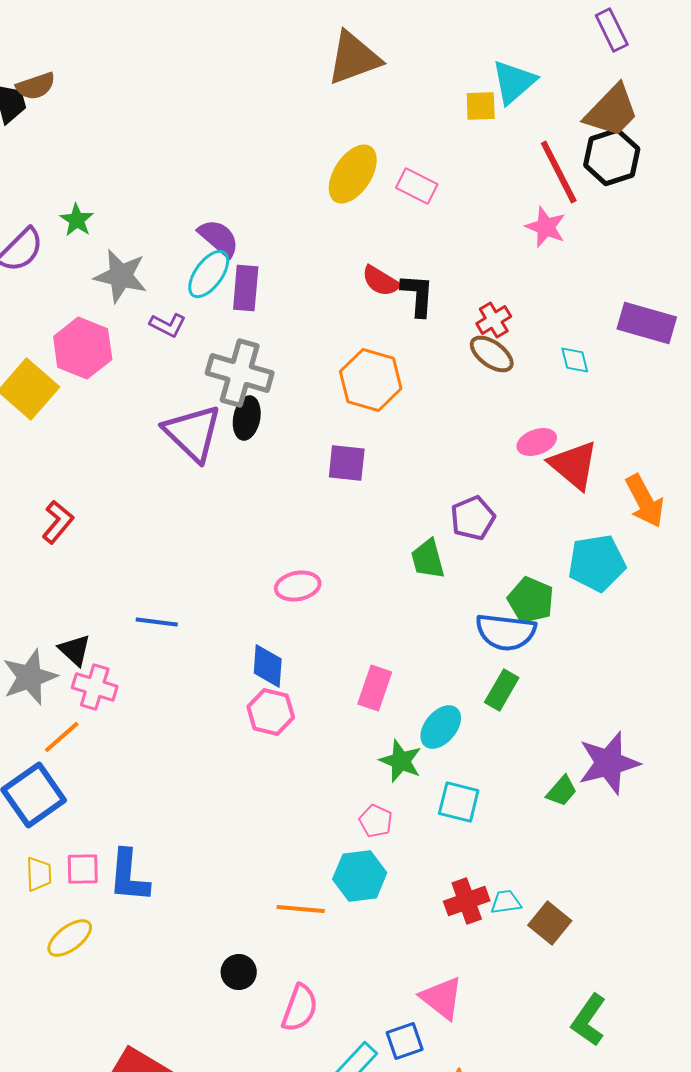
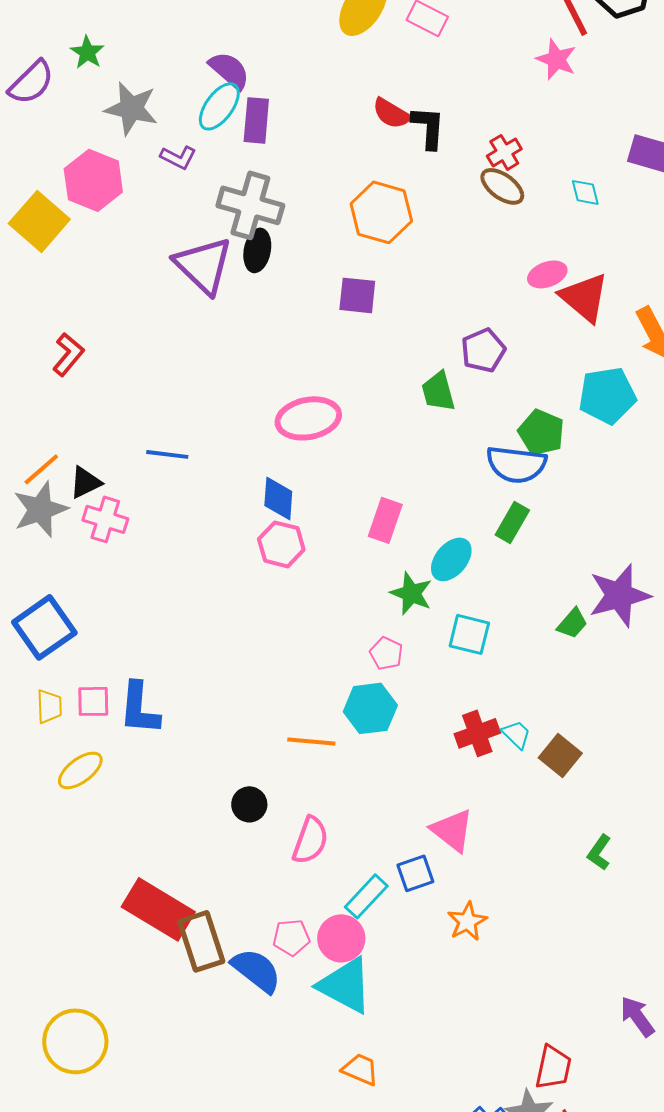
pink ellipse: (298, 586) -> (308, 418), size x1.4
black triangle: (75, 650) -> (85, 482), turned 51
orange line: (62, 737) -> (41, 469), moved
cyan trapezoid: (506, 902) -> (516, 734), turned 52
green L-shape: (589, 1020) -> (599, 852), size x0.7

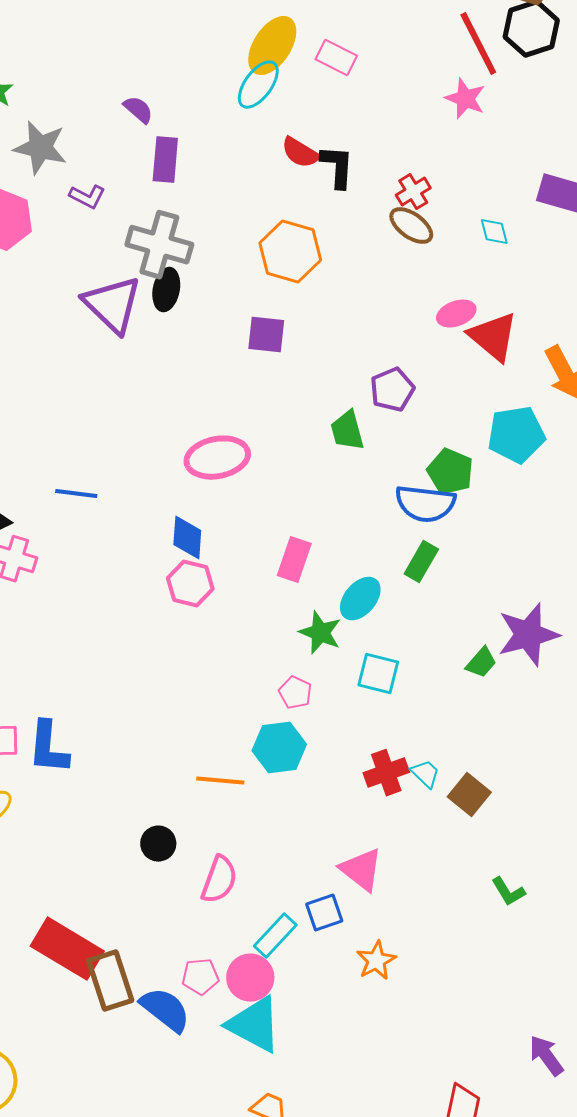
purple semicircle: (229, 70) -> (138, 110), size x0.7
cyan ellipse: (219, 106) -> (258, 85), moved
green L-shape: (599, 852) -> (508, 892), turned -66

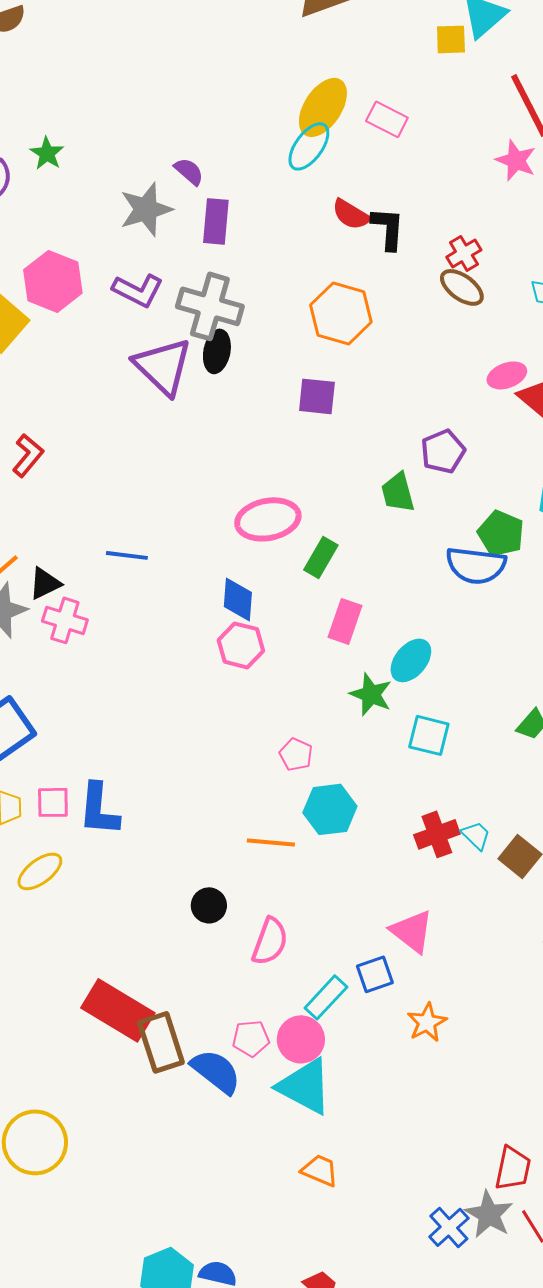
gray star: (40, 148) -> (146, 209), moved, turned -30
purple L-shape: (87, 197) -> (138, 290), moved, size x1.4
green rectangle: (421, 562) -> (321, 557), moved
pink pentagon: (295, 693) -> (296, 754), moved

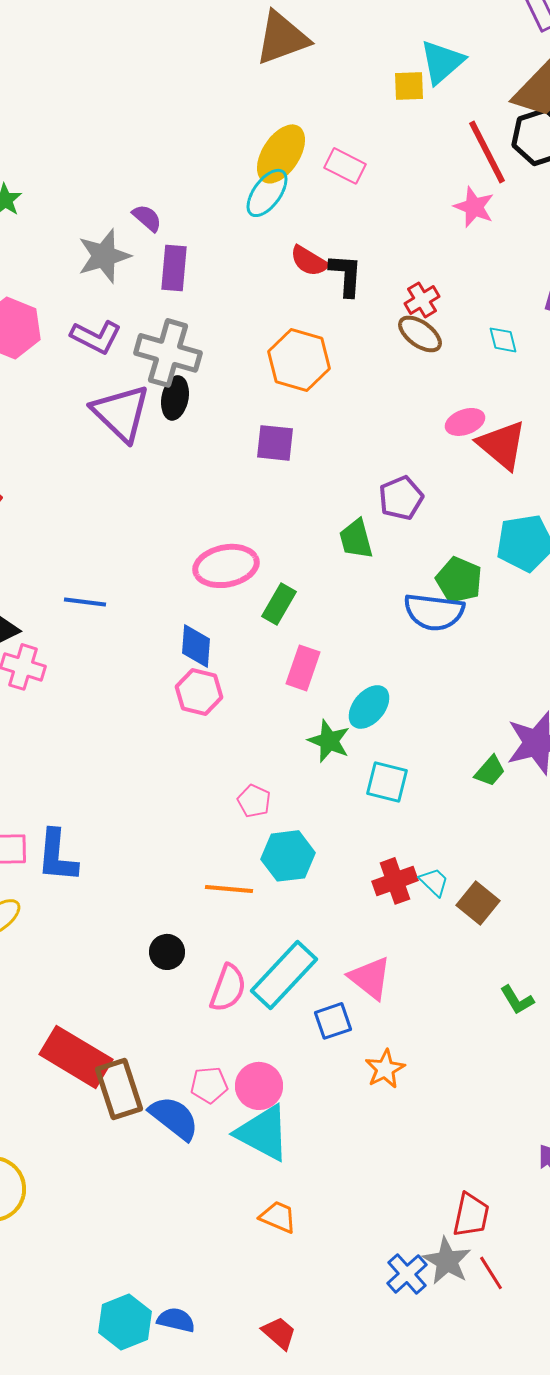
cyan rectangle: (326, 997) -> (284, 975), moved, size x1.5

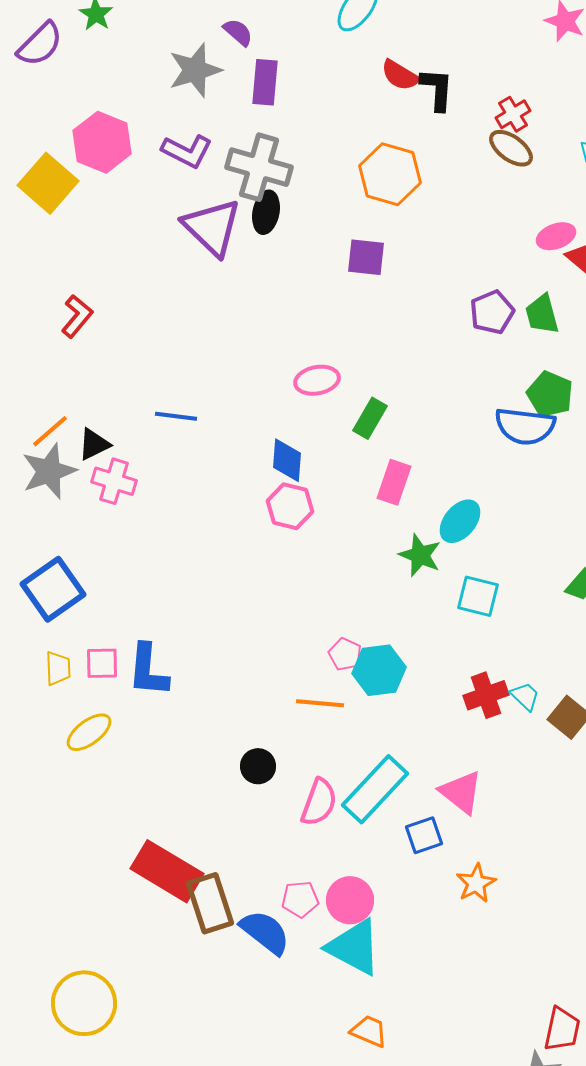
green trapezoid: (356, 539) -> (542, 314), moved
pink ellipse: (226, 566) -> (317, 380), size x0.7
pink pentagon: (254, 801) -> (345, 654), moved

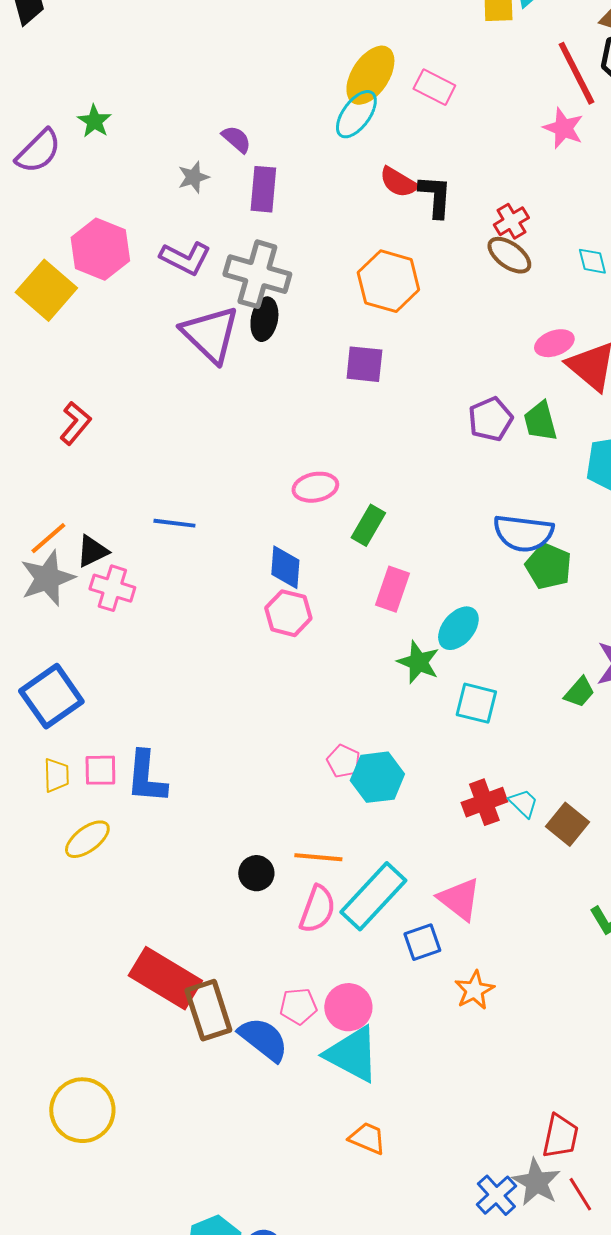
gray star: (195, 70) -> (193, 177), size x0.6
green pentagon: (550, 394) -> (548, 566), moved
orange line: (320, 703) -> (318, 857), moved

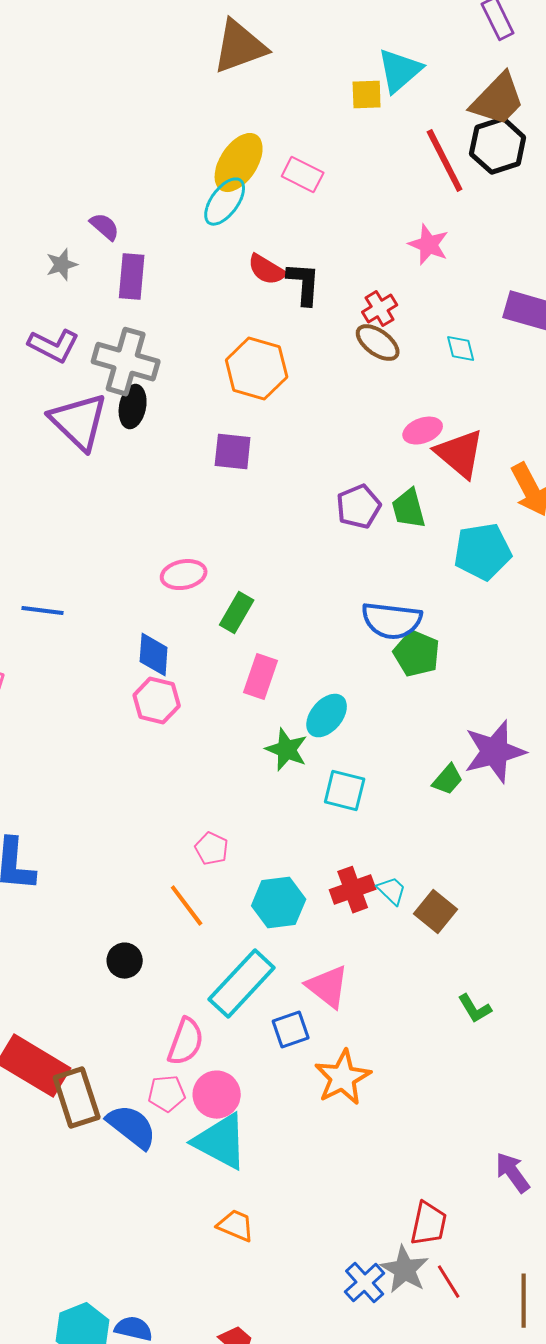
pink star: (563, 128) -> (429, 245), moved
cyan hexagon: (377, 777) -> (279, 903), moved
orange line: (318, 857) -> (187, 906), moved, turned 48
pink semicircle: (317, 909) -> (186, 1042), moved
orange star: (474, 990) -> (343, 1078), size x1.4

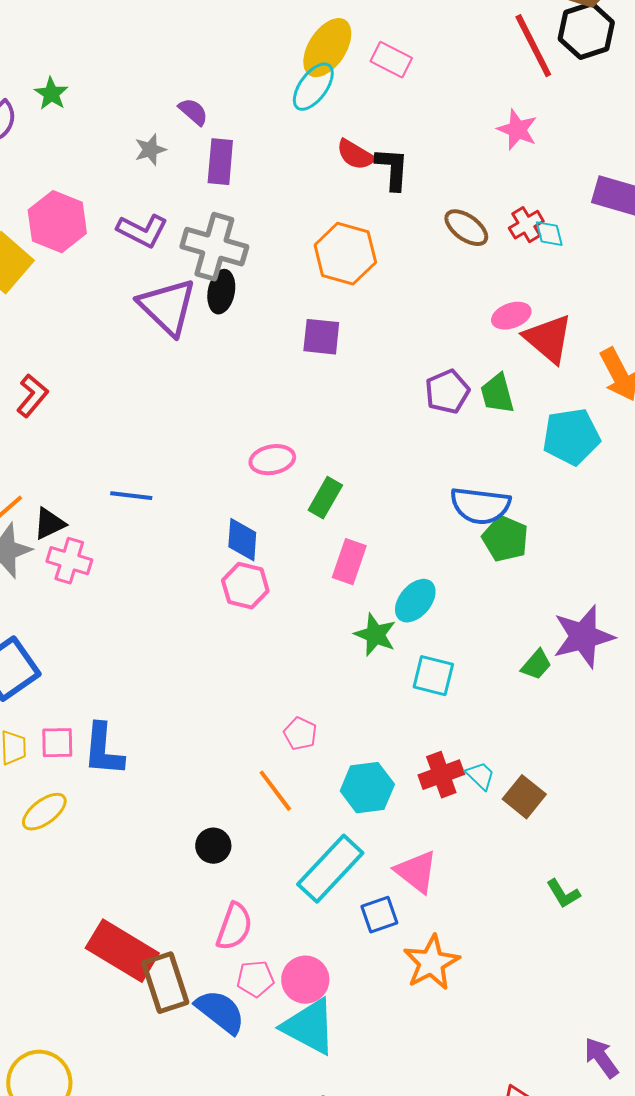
red cross: (380, 309) -> (526, 225), moved
pink semicircle: (186, 1042) -> (234, 927), moved

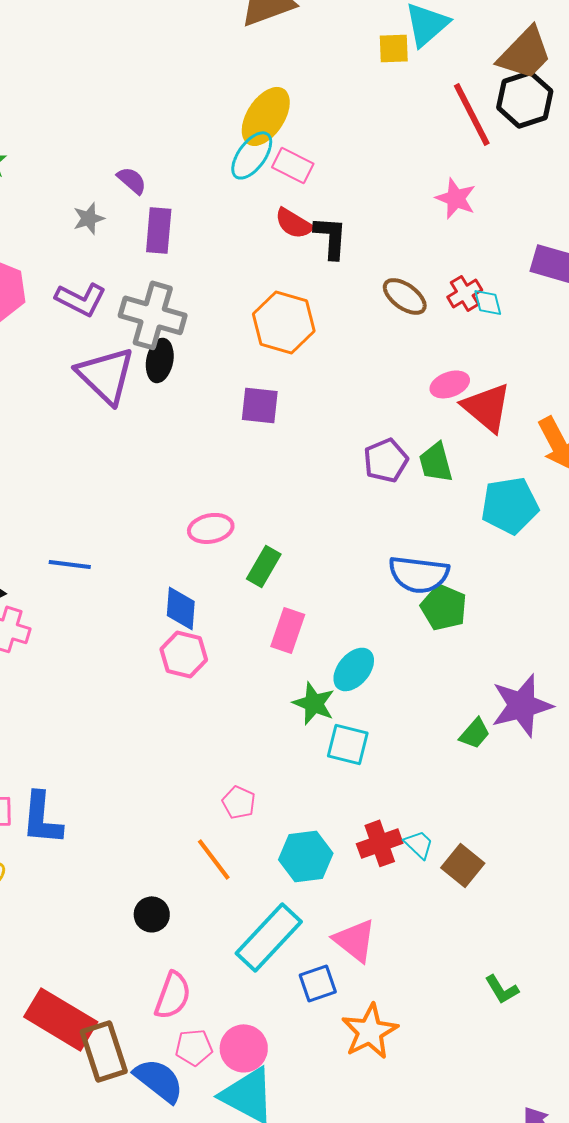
pink rectangle: (391, 60) -> (293, 165), moved
cyan square: (433, 676) -> (348, 744), moved
green L-shape: (563, 894) -> (502, 989), moved

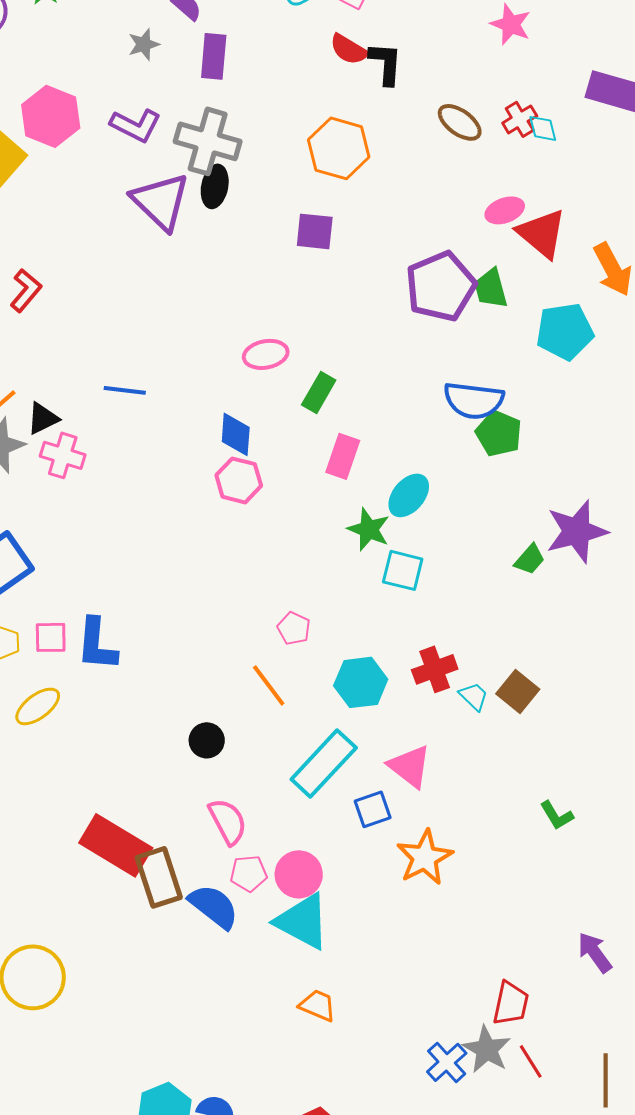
purple pentagon: (386, 460) -> (441, 286), size x1.6
cyan trapezoid: (419, 844) -> (474, 696), moved
pink semicircle: (173, 995) -> (228, 821), turned -48

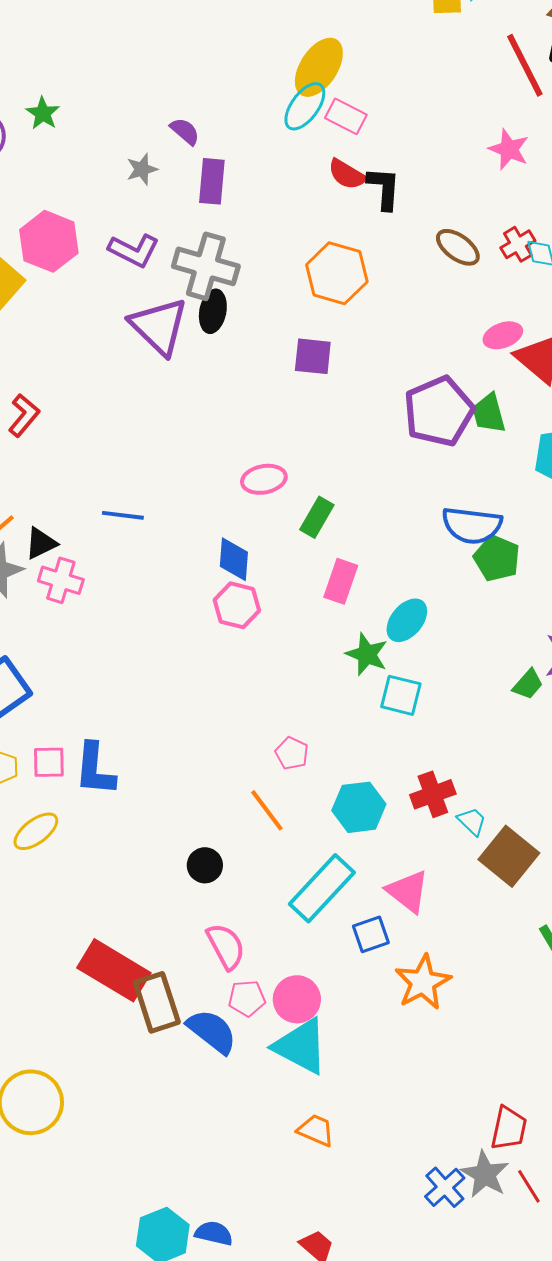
brown square: (518, 691) -> (509, 856), moved, size x1.4

